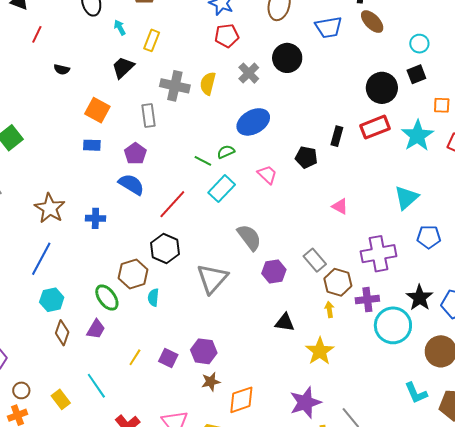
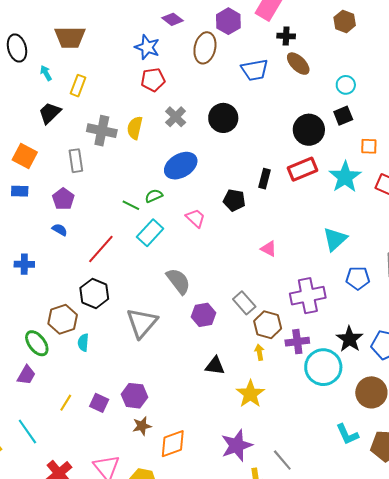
black circle: (287, 58) -> (223, 118), moved
blue semicircle: (131, 184) -> (60, 230), size x0.6

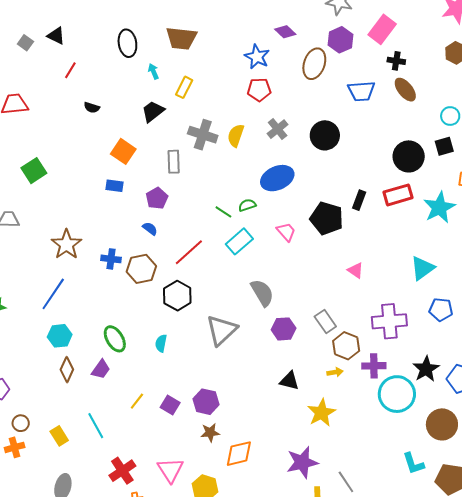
black pentagon: (234, 200) -> (327, 218), size x1.5
brown hexagon: (63, 319) -> (141, 269), moved
yellow arrow: (259, 352) -> (335, 372), turned 84

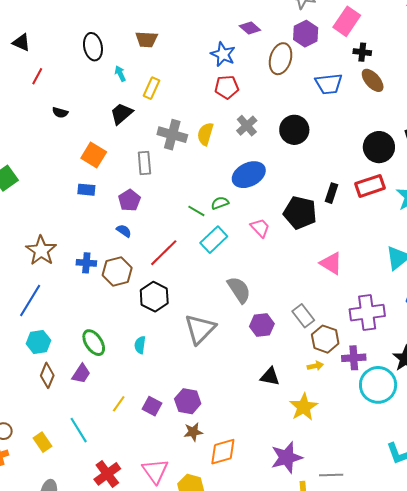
brown trapezoid: (181, 38) -> (147, 39), size x0.7
pink triangle: (356, 270) -> (331, 263), size x1.4
gray line: (346, 482) -> (331, 475), turned -55

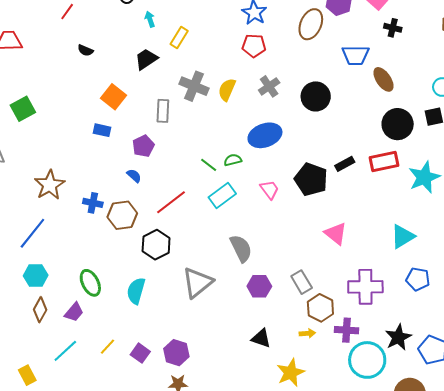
brown ellipse: (373, 80) -> (383, 79), moved
black rectangle: (331, 193) -> (345, 164), turned 36
cyan semicircle: (140, 345) -> (136, 291), size x1.5
cyan line: (79, 430) -> (65, 351), moved, turned 72

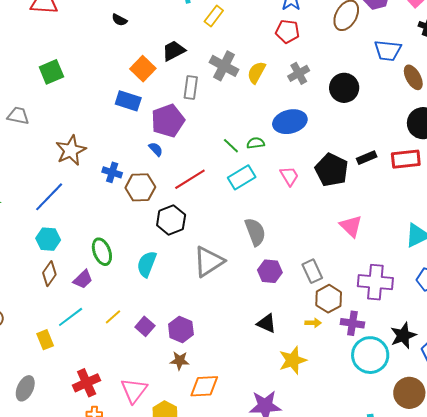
black trapezoid: (146, 59) -> (174, 51), moved
blue rectangle: (102, 130) -> (128, 101), size x1.4
purple pentagon: (143, 146) -> (168, 121), size x1.5
yellow rectangle: (27, 375) -> (45, 340), moved

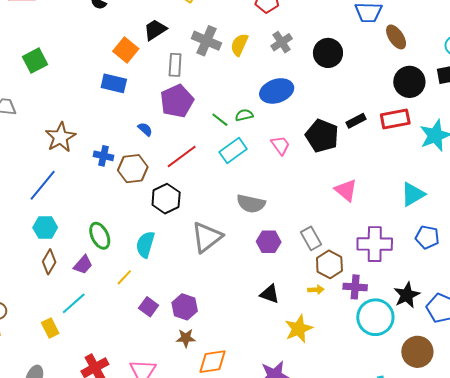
purple pentagon: (168, 121) -> (177, 101), moved
gray semicircle: (255, 232) -> (251, 204), turned 128
yellow line: (113, 317) -> (124, 277), moved

